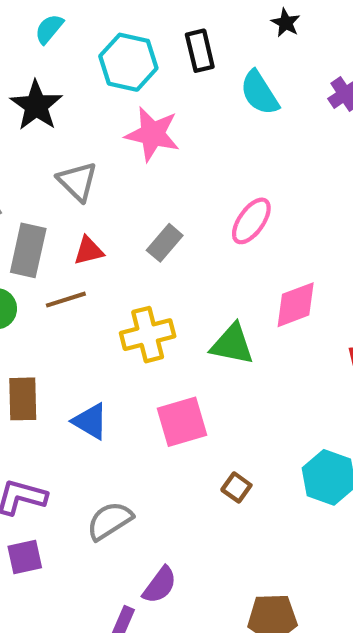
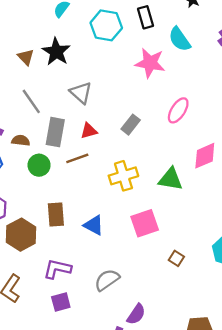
pink star: (152, 134) -> (150, 63), moved

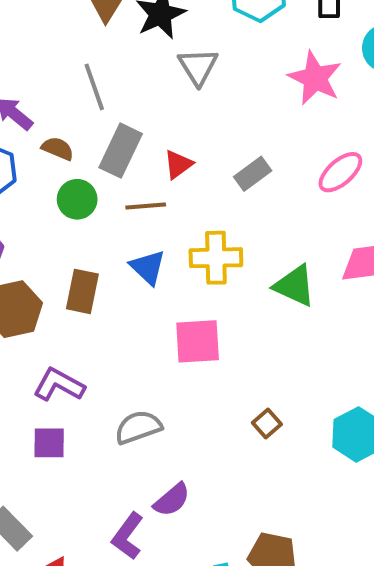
gray triangle: (81, 93) -> (198, 67), moved
red triangle: (89, 131) -> (178, 164), turned -36
pink square: (145, 223) -> (198, 341), moved
blue triangle: (94, 225) -> (148, 267), moved

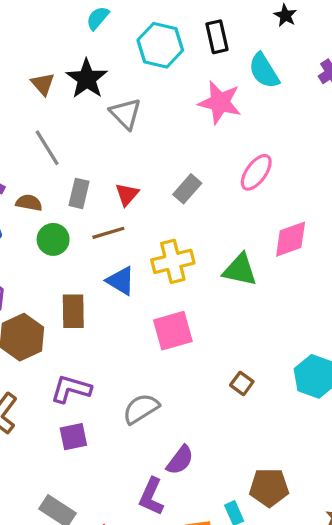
gray rectangle: (121, 151) -> (79, 193), size x0.7

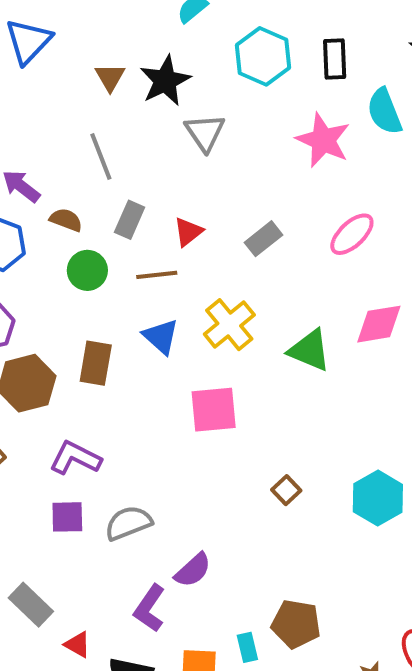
yellow cross: (173, 261) -> (229, 325), turned -36
gray semicircle: (141, 409) -> (128, 523), moved

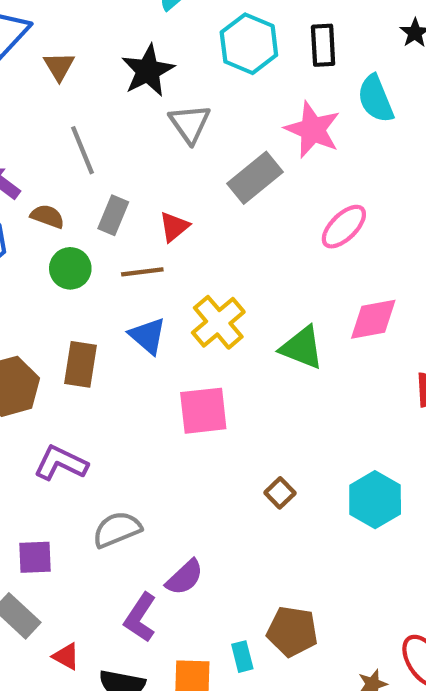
brown triangle: (110, 77) -> (59, 66), moved
gray rectangle: (264, 239) -> (255, 178), moved, size x1.4
purple square: (67, 517) -> (35, 557), moved

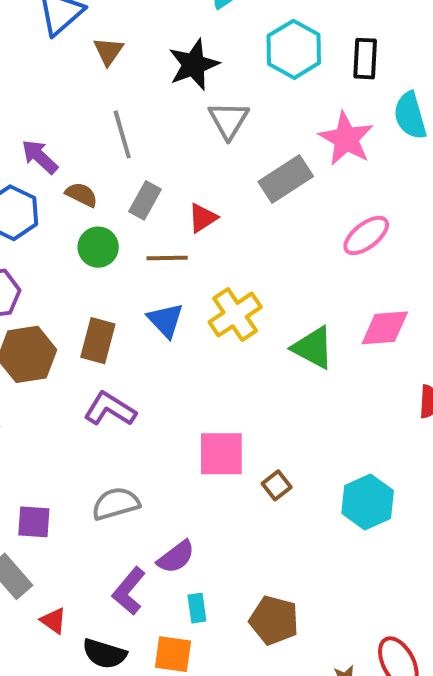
pink square: (203, 411) -> (221, 454), moved
purple L-shape: (61, 463) -> (110, 409), moved
cyan rectangle: (242, 657) -> (197, 608), moved

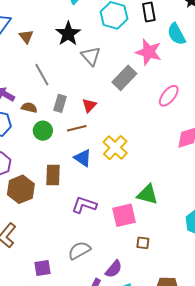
green triangle: (313, 348) -> (148, 194), moved
purple L-shape: (110, 409) -> (84, 205), moved
brown square: (277, 485) -> (143, 243), moved, turned -32

